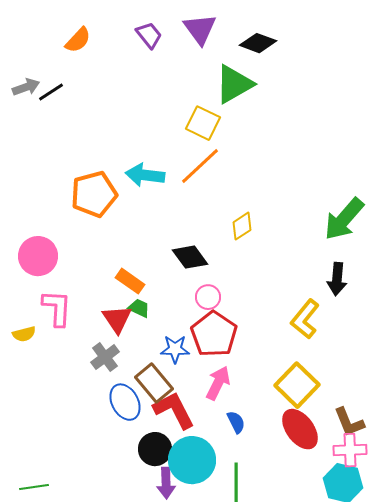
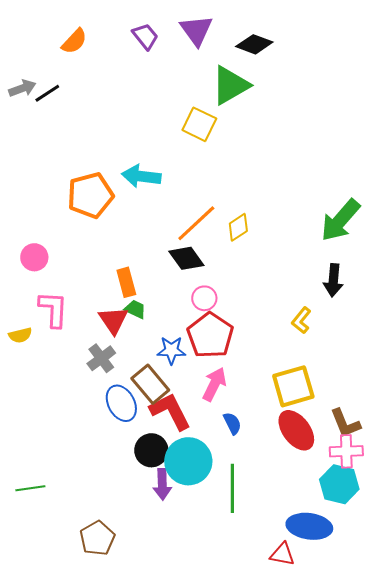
orange line: (200, 166) -> (196, 223), moved
pink circle: (38, 256) -> (34, 257), size x0.7
orange rectangle: (130, 281) -> (126, 282), turned 40
yellow L-shape: (305, 319) -> (301, 320), size x0.7
yellow square: (297, 385) -> (293, 386), turned 30

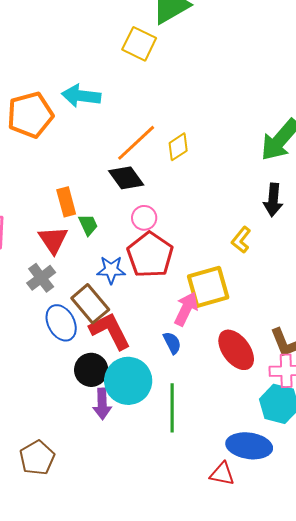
green trapezoid: (135, 309) -> (88, 225), moved, turned 40
pink arrow: (214, 384) -> (186, 309), moved
yellow square: (293, 386) -> (208, 287), moved

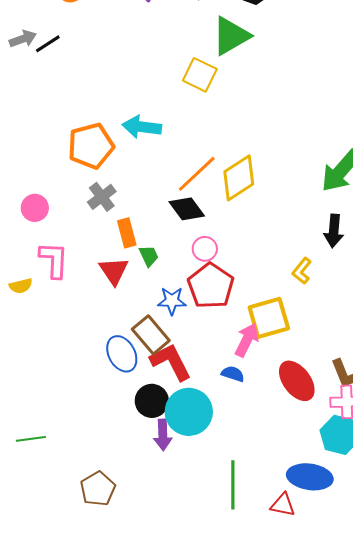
yellow diamond: (178, 147) -> (239, 178), size x1.6
gray cross: (41, 278) -> (102, 197), moved
blue semicircle: (172, 343) -> (233, 374), turned -45
green line: (172, 408) -> (233, 485), moved

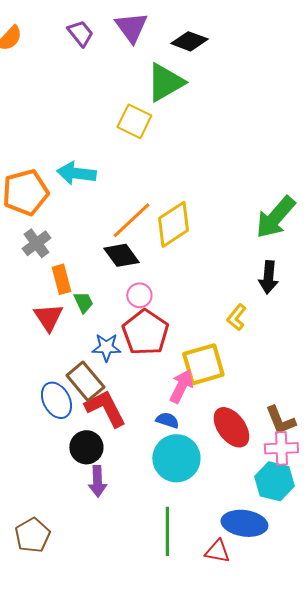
cyan circle: (189, 412) -> (176, 458), moved

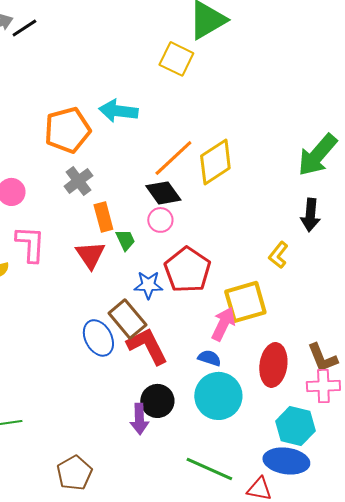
pink circle: (139, 295) -> (160, 220), moved
red ellipse: (231, 427) -> (273, 365), turned 45
black circle: (86, 447) -> (157, 401), moved
cyan hexagon: (274, 481) -> (295, 426), moved
green line: (167, 531) -> (209, 469), turned -66

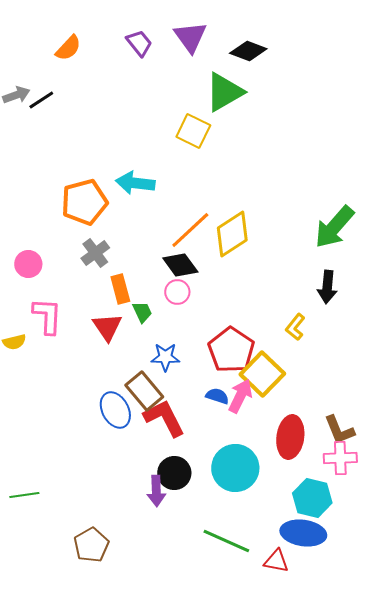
red pentagon: (187, 270) -> (231, 350), moved
yellow square: (245, 302) -> (262, 374), turned -30
blue semicircle: (209, 358) -> (217, 396), moved

